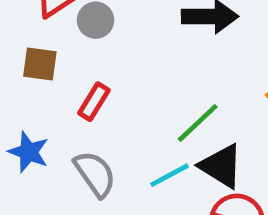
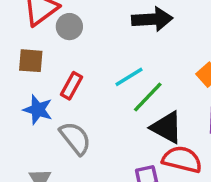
blue star: (29, 152) -> (38, 110), moved
cyan line: (169, 175) -> (129, 77), moved

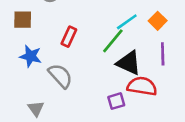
cyan line: (129, 77) -> (127, 22), moved
red rectangle: (72, 86) -> (69, 37), moved

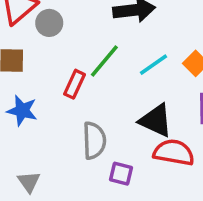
green line: (113, 41) -> (104, 61), moved
gray semicircle: (60, 76) -> (94, 140), moved, turned 40
purple square: (116, 101) -> (121, 174), moved, turned 30

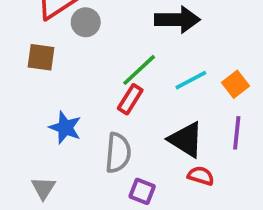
red rectangle: (74, 84) -> (130, 99), moved
blue star: (22, 111) -> (65, 128), moved
red semicircle: (174, 152) -> (201, 176), size x0.6

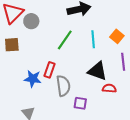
cyan line: (191, 80) -> (93, 39), turned -54
red rectangle: (130, 99) -> (49, 70), moved

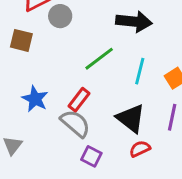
red rectangle: (49, 70) -> (79, 100), moved
gray semicircle: (63, 86) -> (75, 123), turned -60
red semicircle: (109, 88) -> (140, 149), turned -48

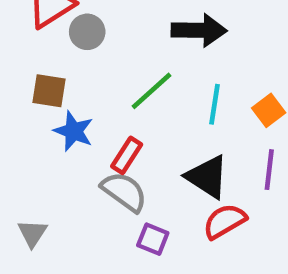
brown square: (21, 40) -> (49, 91), moved
blue star: (35, 99) -> (74, 131), moved
red semicircle: (140, 149) -> (225, 221), size x1.4

